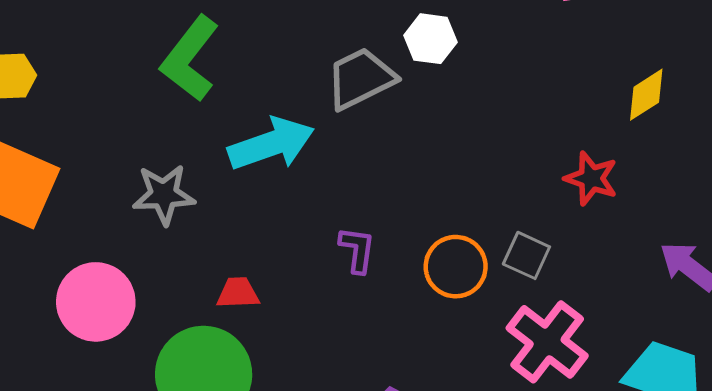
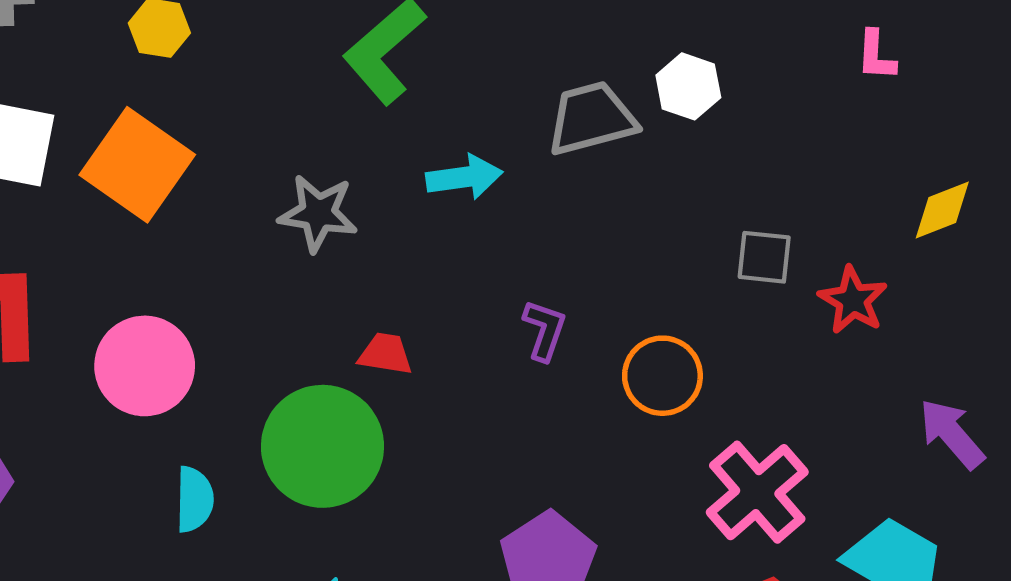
cyan arrow: (271, 144) -> (464, 177), size x0.7
gray square: (526, 255) -> (764, 257), moved, turned -30
pink circle: (96, 302) -> (145, 366), moved

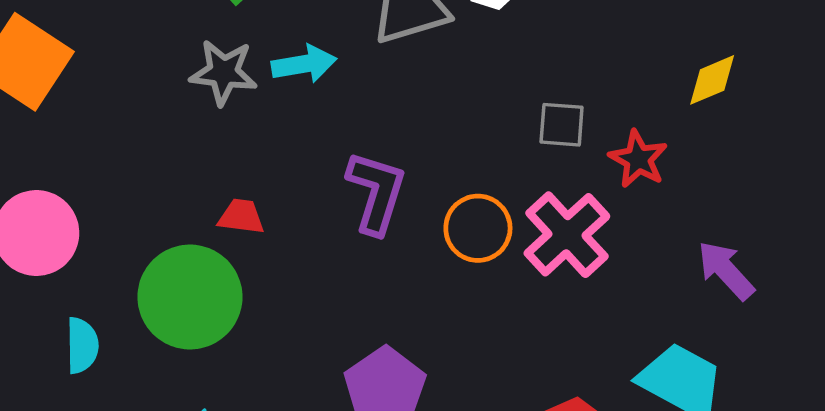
gray star: (318, 213) -> (224, 72), moved
purple L-shape: (545, 330) -> (376, 192), size x1.6
pink cross: (757, 492) -> (567, 235), moved

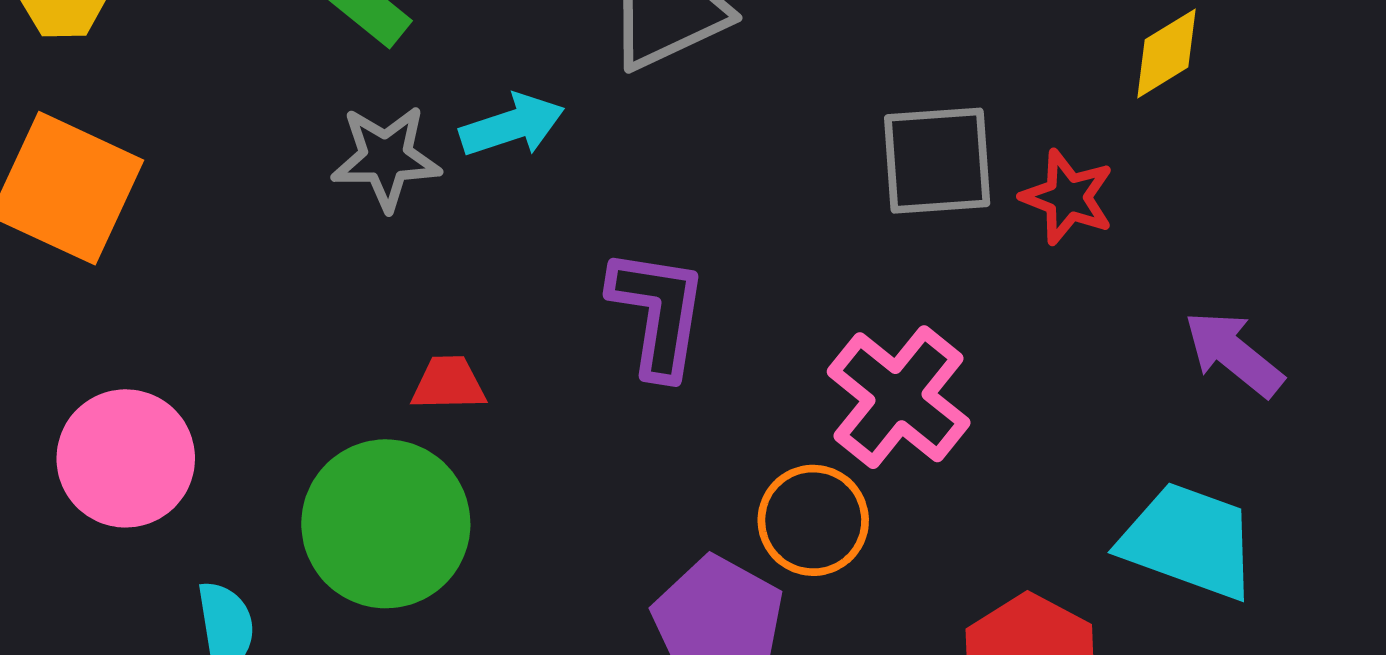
gray square: (562, 125) -> (937, 161), size x1.5
orange circle: (478, 228) -> (813, 520), moved
pink cross: (567, 235) -> (899, 397), moved

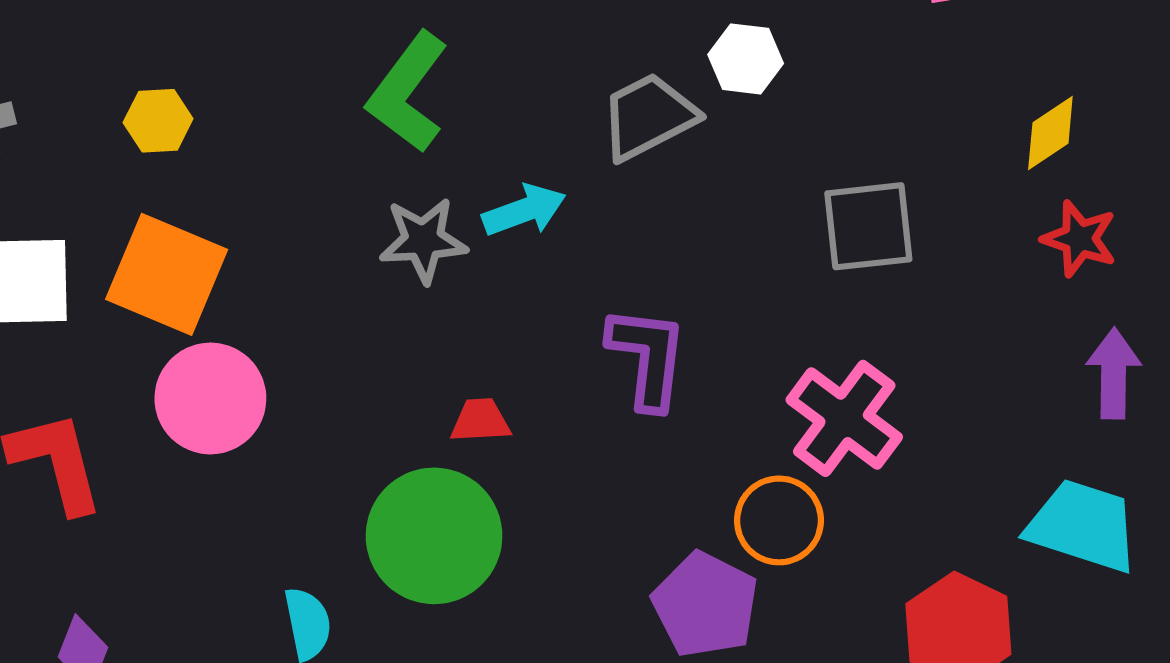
red star: (1068, 197) -> (1079, 239), moved
purple arrow: (1234, 354) -> (1114, 373), turned 54
pink circle: (126, 458) -> (210, 398), moved

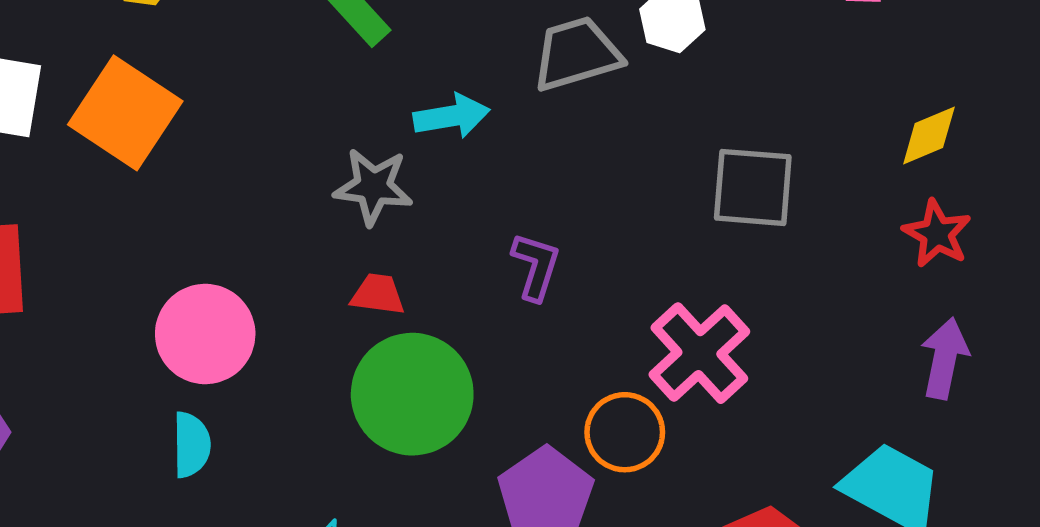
gray star: (423, 240) -> (373, 187), moved
purple L-shape: (647, 357) -> (536, 266), size x0.7
pink circle: (210, 398) -> (205, 334), moved
green circle: (434, 536) -> (412, 394), moved

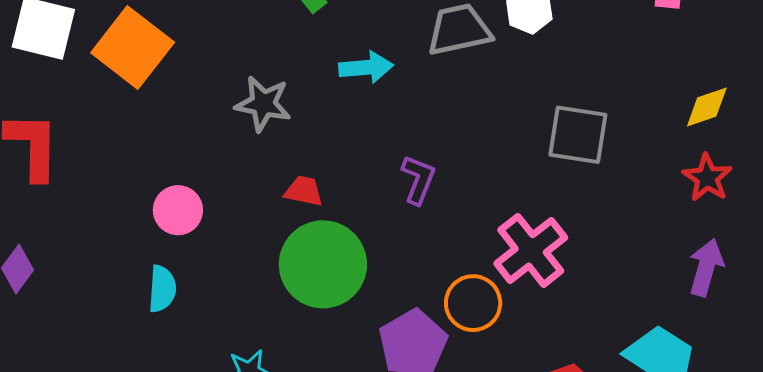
gray star: (373, 187) -> (263, 104), moved
pink circle: (205, 334) -> (178, 210), size x0.7

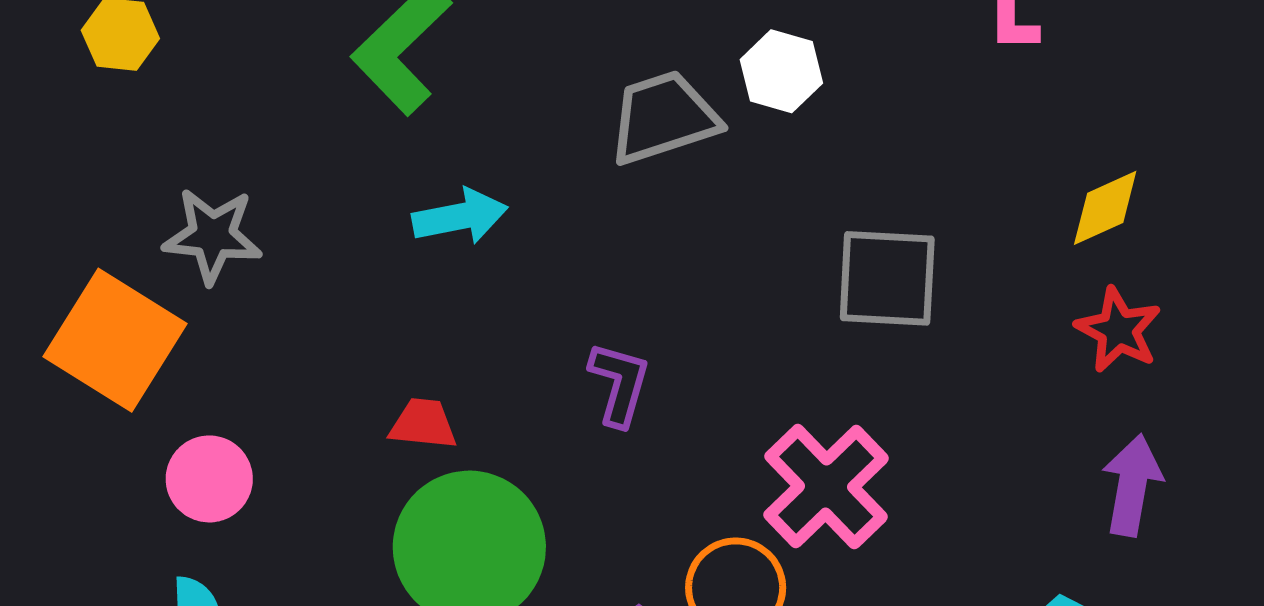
orange square: (133, 48) -> (115, 340), moved
cyan arrow: (366, 67) -> (460, 217), moved
gray star: (263, 104) -> (213, 236), moved

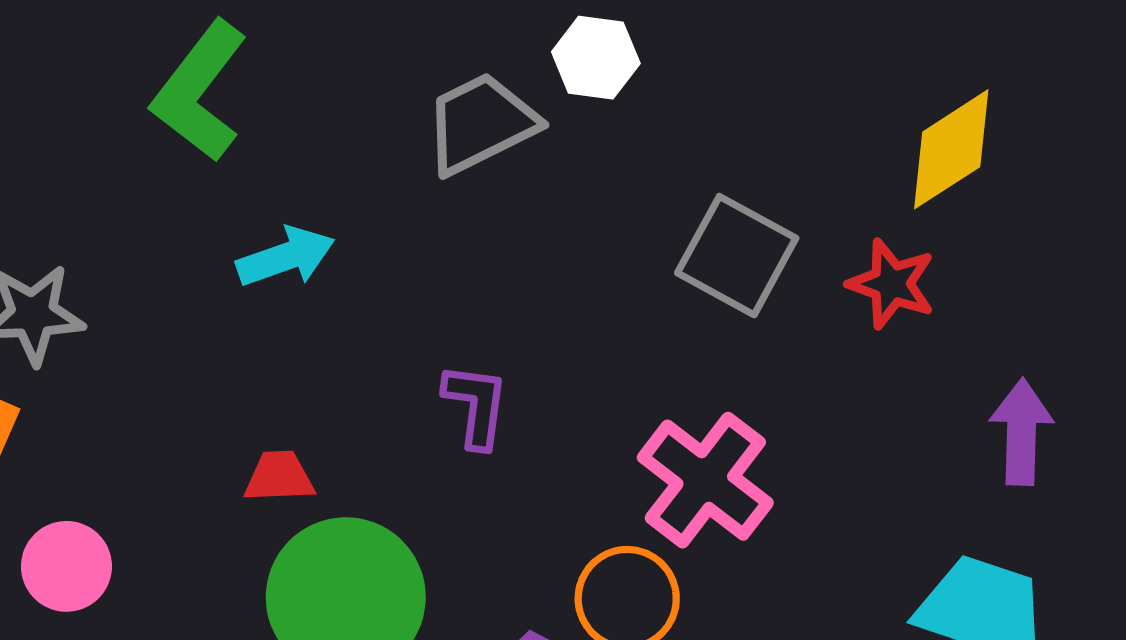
yellow diamond: (1105, 208) -> (951, 149), size x1.4
gray square: (887, 278) -> (737, 256), turned 34
red star: (1118, 330) -> (891, 284), moved

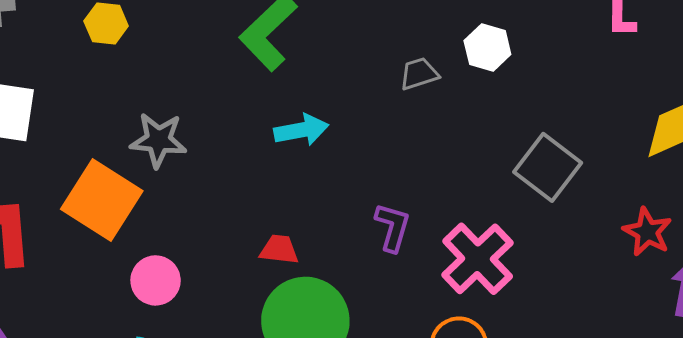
gray trapezoid: (481, 124) -> (419, 74), size x0.6
red star: (891, 284) -> (647, 232), moved
pink cross: (705, 480) -> (478, 259), moved

